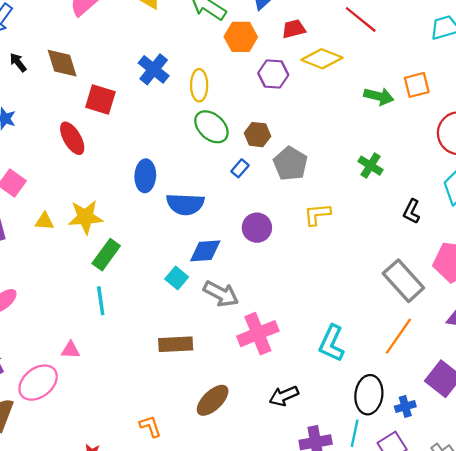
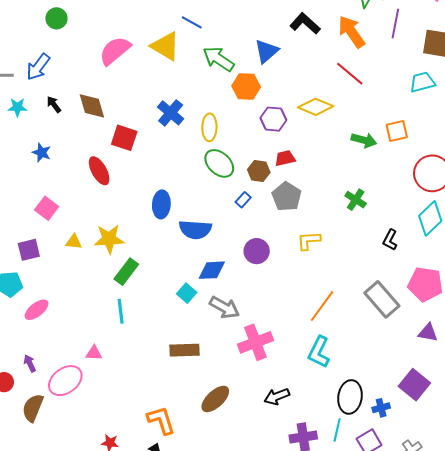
red trapezoid: (294, 29) -> (285, 158), moved
orange line: (398, 336) -> (322, 306), moved
orange L-shape: (150, 426) -> (161, 420), size x1.5

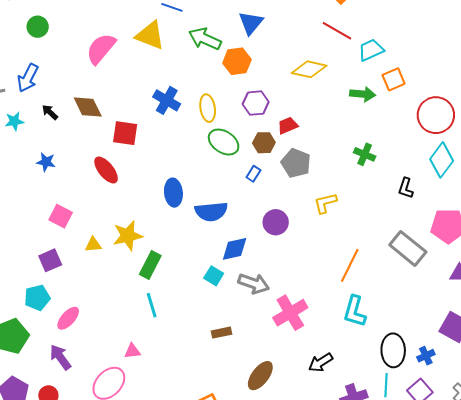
cyan trapezoid: (422, 82) -> (371, 50), moved
purple hexagon: (273, 119) -> (256, 103), moved
brown rectangle: (185, 350) -> (221, 333), size x0.7
purple arrow: (30, 363) -> (60, 357), moved, size x1.5

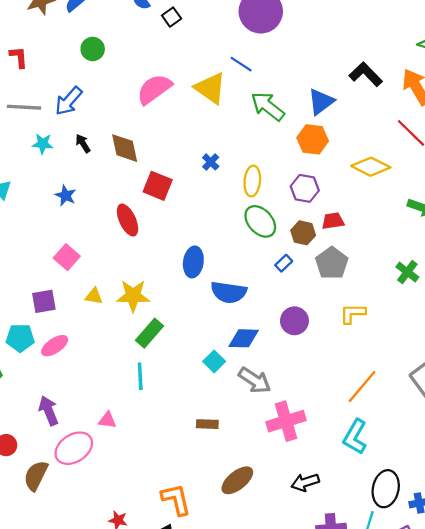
orange hexagon: (237, 61) -> (313, 139), moved
blue cross: (167, 100) -> (211, 162), size x0.6
pink ellipse: (68, 318) -> (55, 346), moved
purple arrow: (60, 357) -> (49, 411), moved

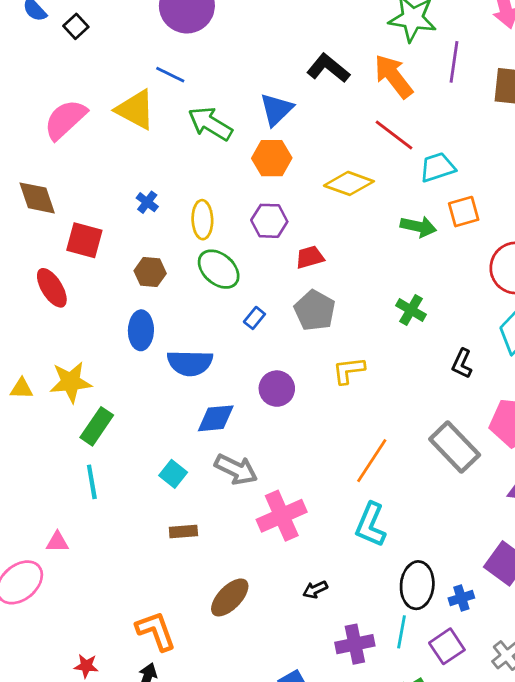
brown hexagon: (303, 233) -> (150, 272), moved
cyan square: (214, 361) -> (173, 474), moved
black arrow: (305, 482) -> (315, 590), size x0.7

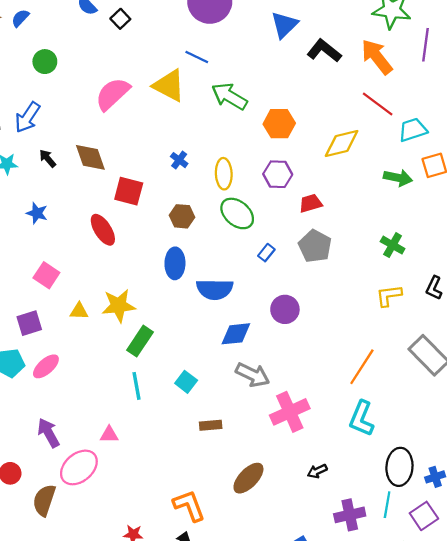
blue triangle: (276, 109) -> (284, 25), moved
yellow diamond: (349, 183) -> (342, 143), turned -33
yellow L-shape: (349, 370) -> (389, 296), moved
cyan square: (173, 474) -> (186, 382), moved

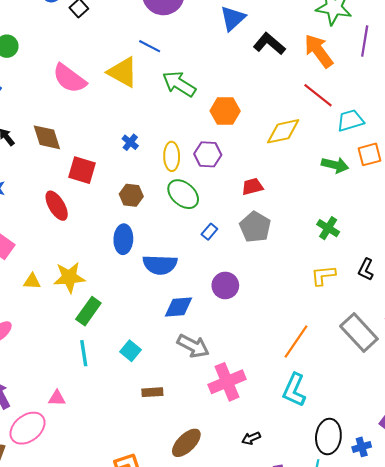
pink semicircle: (113, 94) -> (69, 78), turned -102
purple hexagon: (278, 174) -> (208, 154), moved

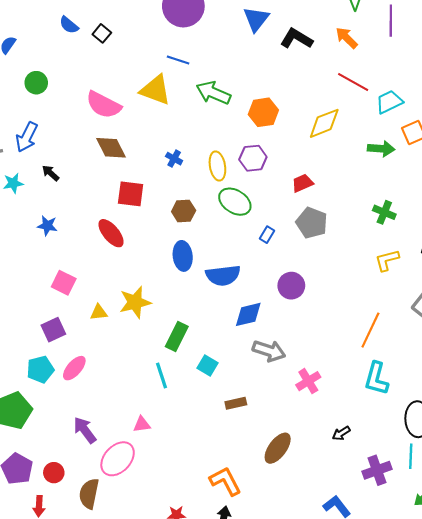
orange arrow: (319, 51) -> (347, 38), size x0.7
brown diamond: (47, 137) -> (111, 148), moved
green rectangle: (88, 311) -> (177, 337), moved
pink cross: (227, 382) -> (308, 381), size x0.7

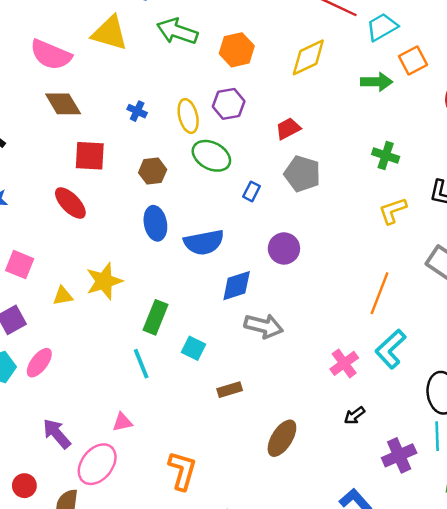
cyan L-shape: (376, 379) -> (391, 349), turned 36
pink cross: (308, 381) -> (344, 363), moved
orange L-shape: (225, 481) -> (182, 471), moved, turned 48

